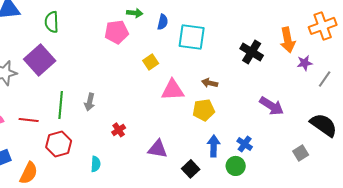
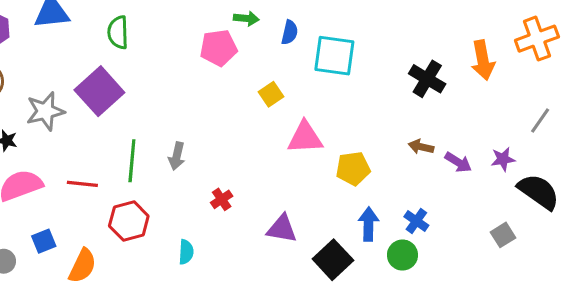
purple star: (305, 63) -> (503, 159), moved
brown arrow: (210, 83) -> (421, 147), moved
purple arrow: (272, 106) -> (458, 162), size x0.7
black square: (191, 169) -> (333, 260), size x1.4

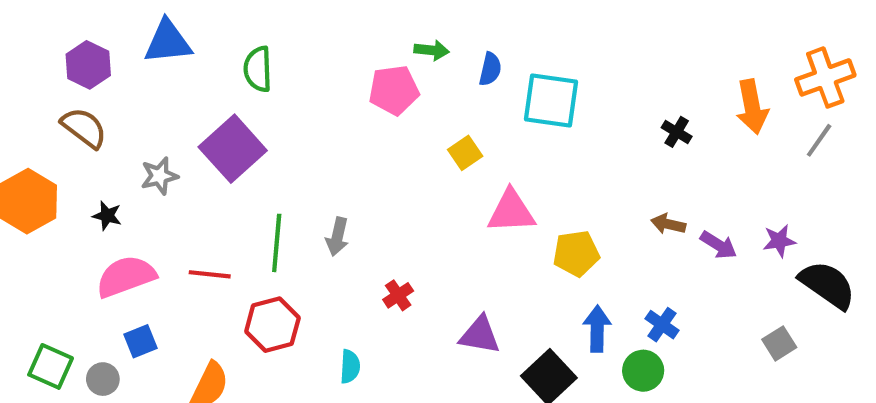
black cross: (427, 79) -> (677, 132), size x0.6
gray star: (45, 111) -> (159, 176), size x0.7
gray line: (540, 121) -> (819, 140), moved
blue square: (44, 241) -> (141, 341), moved

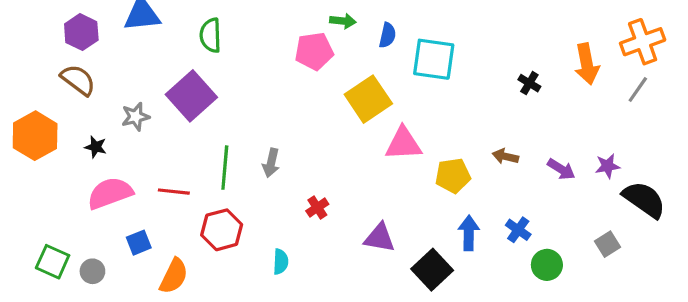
yellow square: (465, 153) -> (368, 99), size x1.8
brown arrow: (668, 224) -> (505, 156), moved
blue square: (141, 341) -> (139, 243), moved
green circle: (643, 371) -> (547, 265), moved

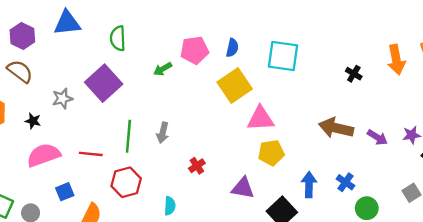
green arrow: (343, 21) -> (163, 69), moved, turned 144
blue semicircle: (387, 35) -> (232, 48), moved
brown arrow: (505, 156) -> (336, 128), size x1.8
yellow pentagon: (453, 176) -> (271, 153), moved

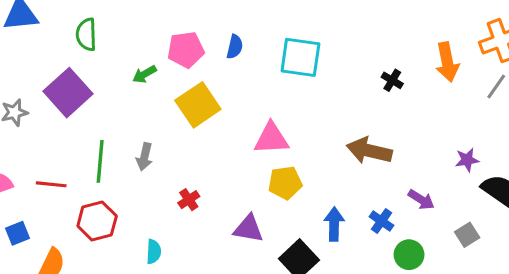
yellow square: (235, 85) -> (198, 105), moved
purple arrow: (377, 137) -> (421, 200), moved

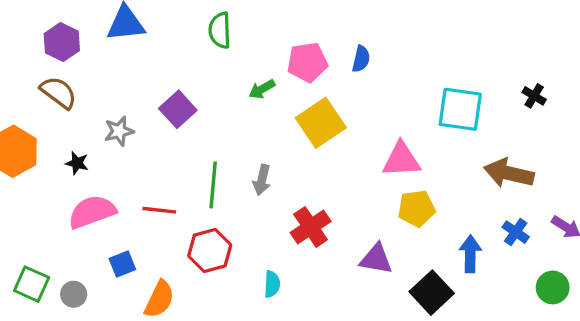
green semicircle: (86, 34) -> (220, 30), moved
cyan square: (300, 57) -> (460, 109), moved
purple square: (68, 93) -> (178, 109), size x0.7
red cross: (189, 200) -> (311, 227), size x1.6
blue cross: (381, 221) -> (516, 232), moved

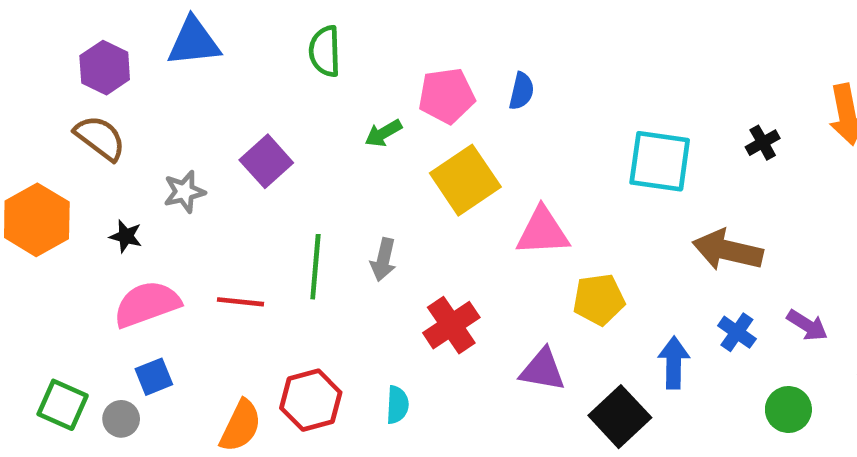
black cross: (534, 96) -> (763, 143), turned 30
pink triangle: (401, 160) -> (543, 232), moved
red hexagon: (210, 251) -> (311, 400), moved
blue square: (122, 264) -> (154, 377), moved

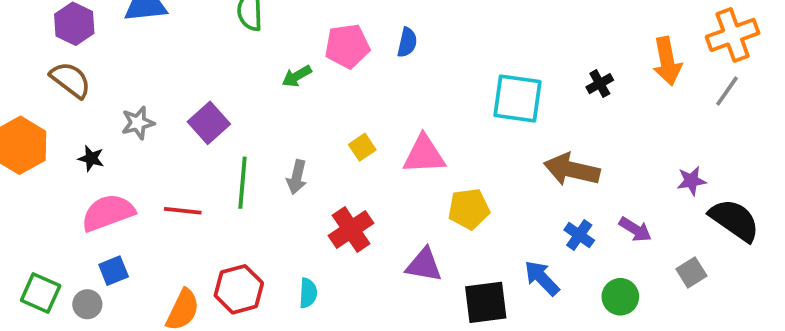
purple square: (266, 161) -> (209, 123), moved
yellow square: (465, 180) -> (362, 147), moved, size x0.5
blue arrow: (674, 363) -> (542, 278), moved, turned -45
black square: (620, 417) -> (486, 302), turned 36

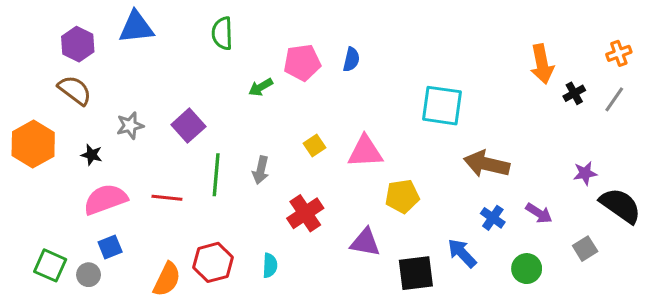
orange cross: (733, 35) -> (619, 53), size x0.6
orange arrow: (667, 61) -> (542, 64), moved
black cross: (600, 84) -> (574, 93), moved

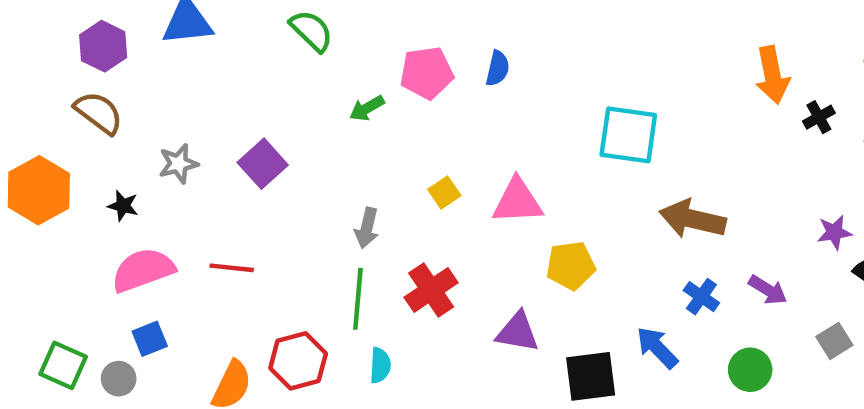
green semicircle: (222, 33) -> (311, 31), turned 136
green line: (216, 175) -> (358, 299), moved

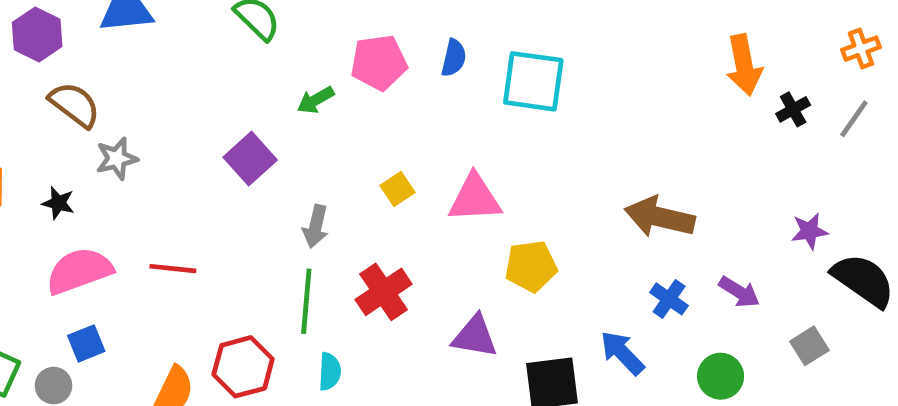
brown semicircle: (99, 113) -> (75, 105), moved
cyan square: (628, 135) -> (533, 81), moved
purple square: (263, 164) -> (250, 159), moved

